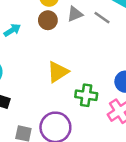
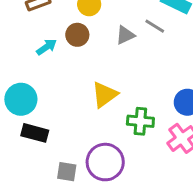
gray triangle: (75, 14) -> (125, 35), moved
brown circle: (48, 20) -> (77, 35), moved

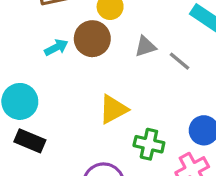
gray line: (155, 26) -> (179, 61), moved
brown circle: (77, 35) -> (92, 39), size x1.4

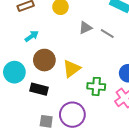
brown circle: (92, 39) -> (44, 60), moved
black rectangle: (30, 141) -> (39, 89), moved

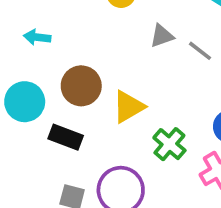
cyan arrow: (32, 36) -> (37, 37), moved, turned -144
green cross: (96, 86) -> (169, 144), turned 30

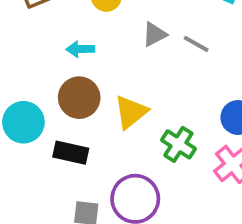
cyan arrow: (37, 37) -> (80, 49), moved

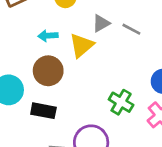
yellow triangle: (131, 112) -> (81, 45), moved

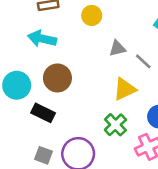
cyan arrow: (48, 36) -> (42, 39), moved, size x1.5
yellow triangle: (81, 45) -> (125, 89), moved

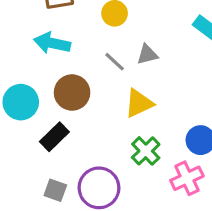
gray line: (143, 61) -> (115, 62), moved
yellow triangle: (125, 89) -> (139, 103), moved
black rectangle: (43, 113) -> (54, 137), turned -70

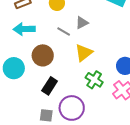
black rectangle: (54, 137) -> (50, 86), moved

